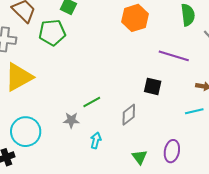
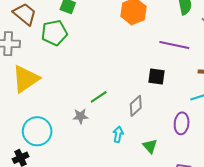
cyan arrow: (96, 140) -> (118, 134), moved
purple ellipse: (172, 151) -> (182, 123), moved

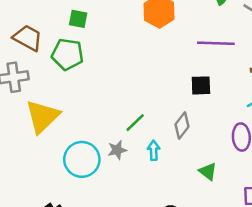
green pentagon: (54, 33) -> (67, 54), turned 30
cyan circle: (37, 131) -> (82, 159), moved
cyan arrow: (118, 134) -> (154, 150), moved

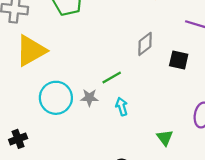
gray diamond: (182, 126) -> (145, 44), moved
cyan arrow: (154, 150) -> (122, 107), turned -30

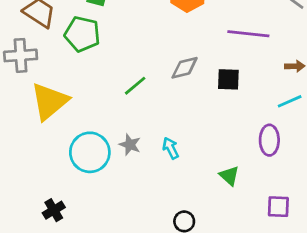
gray diamond: (145, 44) -> (185, 68), turned 35
green line: (112, 78) -> (135, 86), moved
gray star: (89, 98) -> (130, 145), turned 30

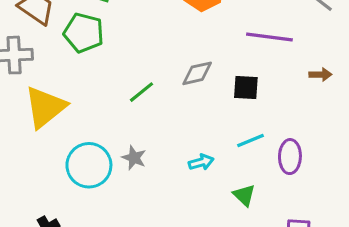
cyan line: (290, 101) -> (250, 140), moved
cyan arrow: (171, 148) -> (201, 162), moved, turned 100

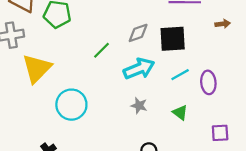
black square: (246, 88) -> (173, 39), size x1.5
gray star: (134, 158) -> (139, 106), moved
cyan arrow: (201, 162) -> (139, 69), moved, size x1.8

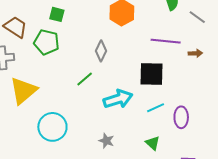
brown arrow: (223, 24) -> (195, 53), moved
gray diamond: (138, 33) -> (101, 51), moved, turned -50
gray star: (139, 106) -> (106, 141), moved

